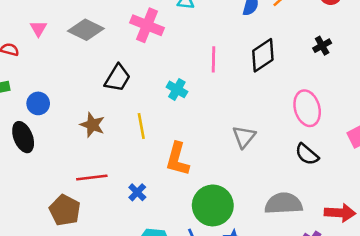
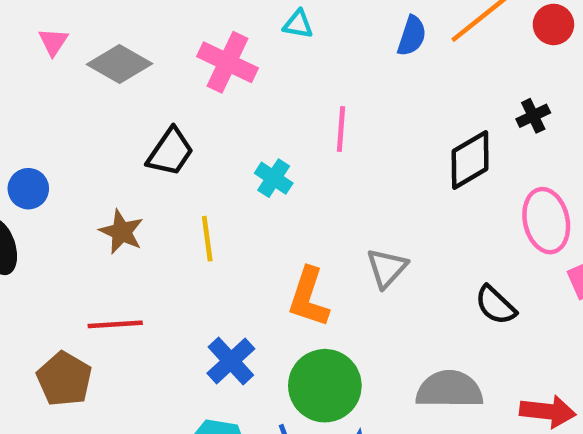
pink triangle: (38, 28) -> (53, 42), moved
black diamond: (263, 55) -> (470, 160), moved
pink ellipse: (307, 108) -> (546, 221), moved
orange L-shape: (177, 159) -> (309, 297), moved
blue cross: (137, 192) -> (231, 361), moved, size x1.5

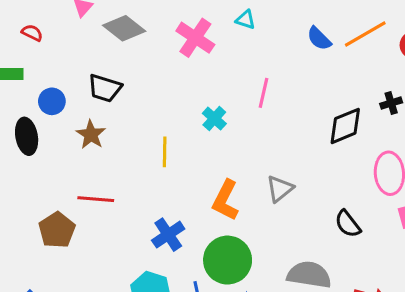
blue semicircle: (412, 36) -> (319, 39), turned 108
black trapezoid: (170, 152) -> (105, 88), moved, turned 64
brown star: (122, 232) -> (91, 135), moved

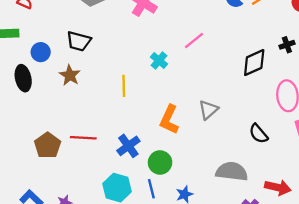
pink line: (263, 93) -> (194, 41), turned 40
red line: (96, 199) -> (83, 138), moved
green circle: (228, 260) -> (160, 162), moved, size x0.7

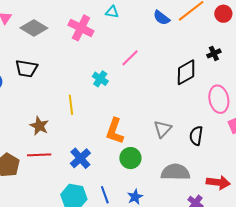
brown star: (70, 75) -> (39, 126), moved
gray triangle: (208, 110) -> (163, 129), moved
black semicircle: (258, 134) -> (196, 136), turned 54
green circle: (160, 162) -> (130, 158), moved

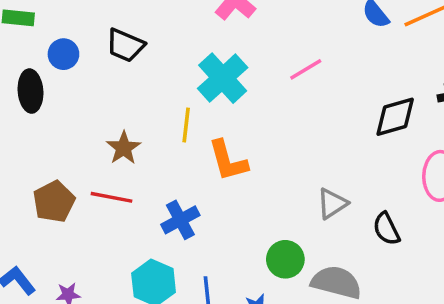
cyan cross: (100, 79) -> (223, 78), moved, size x1.8
orange L-shape: (115, 131) -> (228, 161), moved, turned -48
black semicircle: (196, 136) -> (386, 229), turned -48
green circle: (130, 158) -> (285, 259), moved

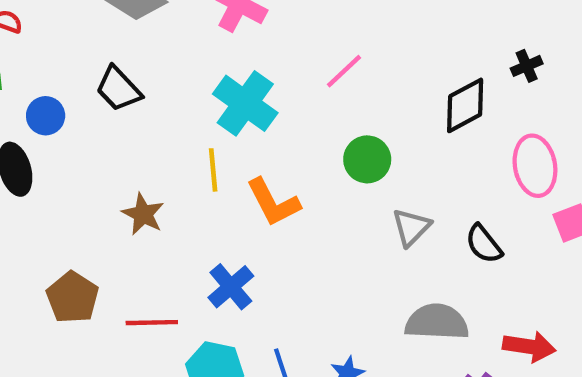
black trapezoid: (125, 45) -> (118, 89), turned 36
red line: (112, 197) -> (152, 323), moved
green circle: (285, 259) -> (367, 159), moved

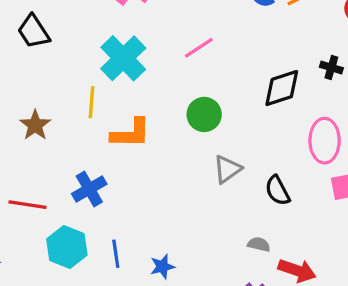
black cross: (527, 66) -> (331, 67), turned 30
orange L-shape: (273, 202) -> (131, 133), turned -72
gray semicircle: (437, 322) -> (259, 244), moved, size x0.5

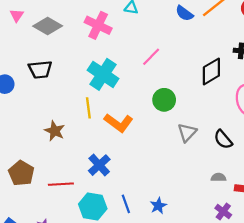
black trapezoid: (34, 32) -> (40, 70), turned -50
orange L-shape: (131, 133) -> (119, 123), turned 48

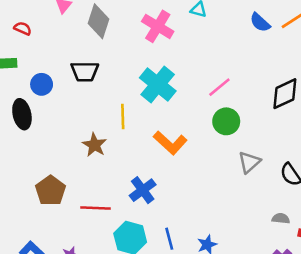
gray diamond: (48, 26) -> (99, 21), turned 72
pink line: (151, 57) -> (219, 87), moved
yellow line: (88, 108) -> (123, 116), moved

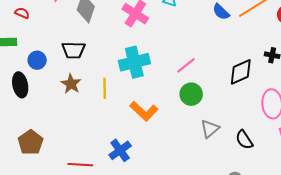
cyan cross: (158, 84) -> (134, 62), turned 36
brown star: (94, 145) -> (71, 84), moved
brown pentagon: (51, 191) -> (30, 142), moved

